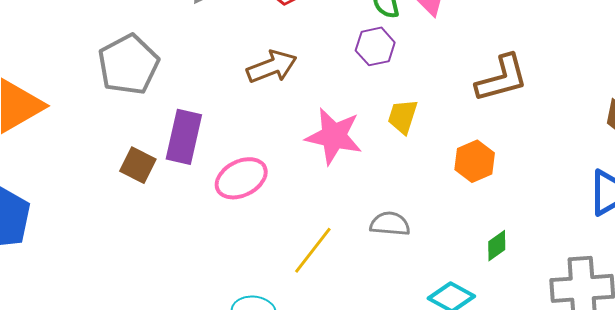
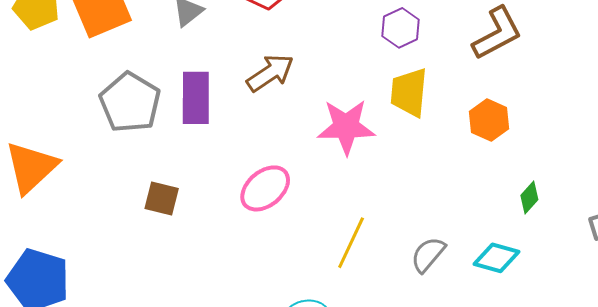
purple hexagon: (375, 46) -> (401, 28), moved
yellow trapezoid: (403, 117) -> (409, 92), size x1.4
purple rectangle: (184, 137) -> (196, 98), moved
gray semicircle: (390, 224) -> (428, 255), moved, turned -42

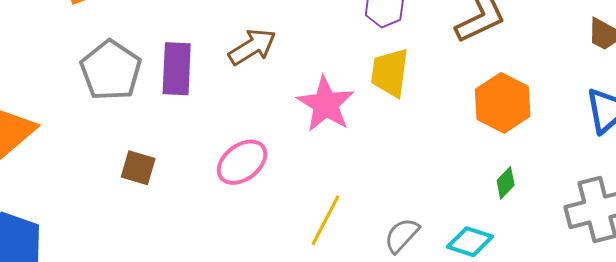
orange hexagon: (489, 120) -> (503, 103), moved, size x1.4
pink star: (346, 127) -> (326, 104), turned 30

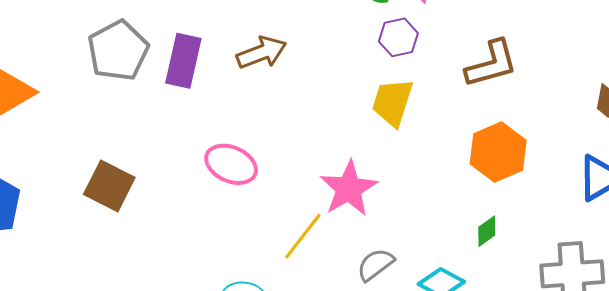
pink star: (326, 104) -> (349, 189), moved
pink ellipse: (242, 162) -> (231, 164), turned 51
brown square: (138, 168) -> (109, 186), moved, size x1.4

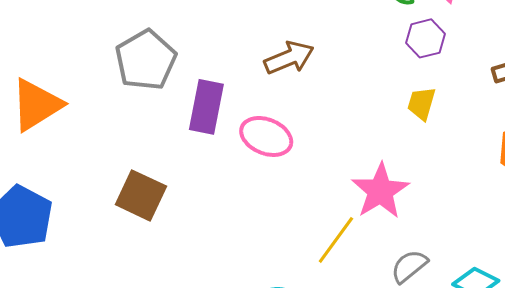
purple rectangle: (183, 61) -> (206, 107), moved
yellow trapezoid: (392, 102) -> (421, 103), size x0.7
pink ellipse: (231, 164) -> (266, 136), moved

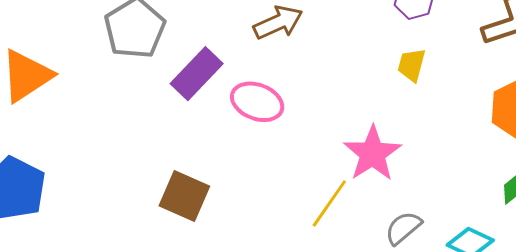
purple rectangle: (206, 107) -> (197, 74), turned 34
brown square: (141, 195) -> (184, 196), moved

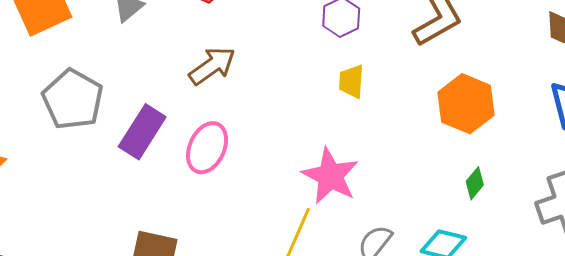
pink ellipse: (257, 102) -> (207, 148), turned -75

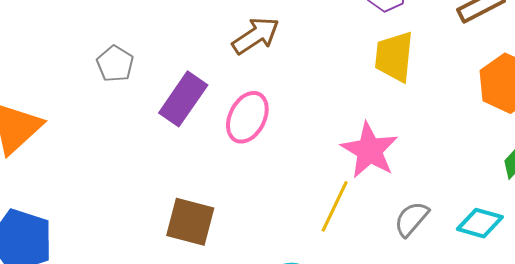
yellow trapezoid: (351, 82) -> (394, 57), size x1.5
gray pentagon: (73, 99) -> (115, 64), size x0.6

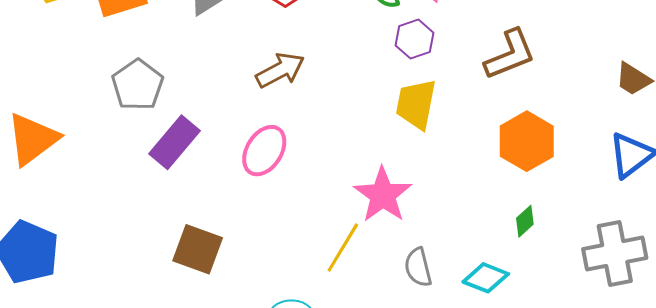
gray pentagon: (115, 64) -> (138, 85), size x1.4
purple rectangle: (183, 99) -> (175, 142), moved
gray semicircle: (411, 219) -> (418, 267), turned -60

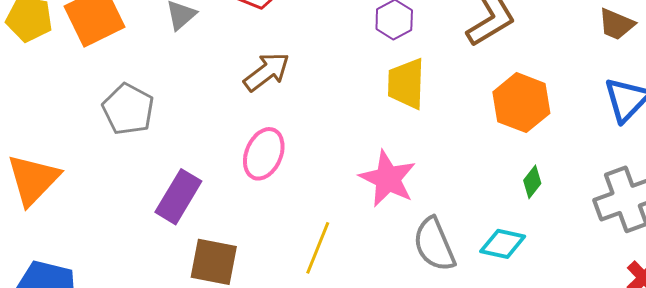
purple rectangle: (175, 142) -> (178, 197), moved
yellow line: (343, 248) -> (318, 248), moved
gray semicircle: (418, 267) -> (434, 244), size x1.4

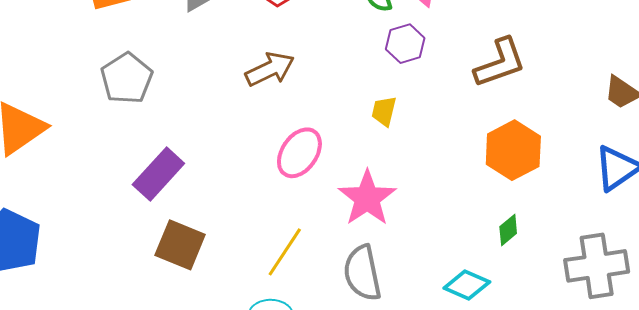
yellow trapezoid: (406, 84) -> (384, 111), moved, size x0.6
pink ellipse: (264, 154) -> (299, 153), moved
gray semicircle: (434, 244) -> (362, 273), moved

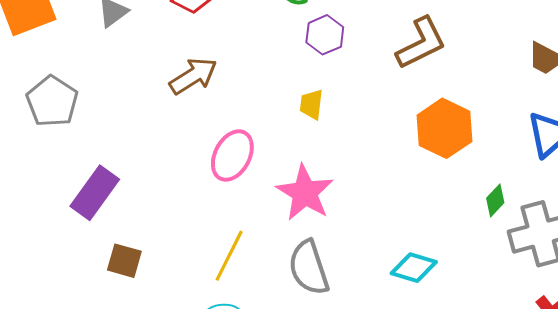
green diamond: (508, 230) -> (495, 200), moved
brown square: (180, 245) -> (124, 261), size x0.7

